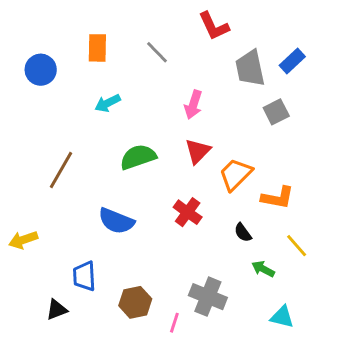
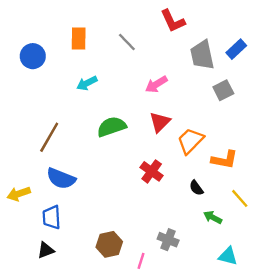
pink arrow: (193, 105) -> (156, 84), turned 40
blue semicircle: (116, 221) -> (61, 178), moved
blue trapezoid: (84, 276) -> (52, 217), moved
gray cross: (208, 297) -> (168, 240), size x0.7

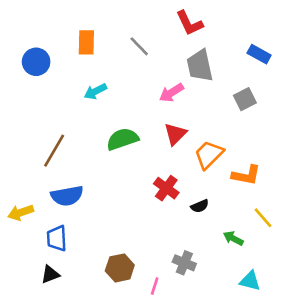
blue rectangle: (236, 49) -> (259, 54), turned 72
gray trapezoid: (202, 55) -> (200, 66), moved
blue semicircle: (61, 178) -> (67, 196), turned -32
black semicircle: (196, 188) -> (200, 206), moved, turned -77

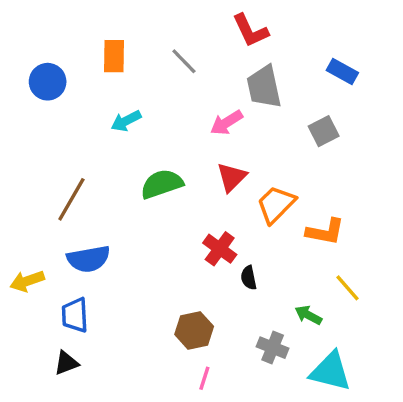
black semicircle: (200, 206) -> (249, 278), moved, turned 102
gray cross: (184, 263) -> (273, 348), moved
brown hexagon: (120, 268) -> (194, 330), moved
cyan triangle: (250, 281) -> (330, 371), size x1.5

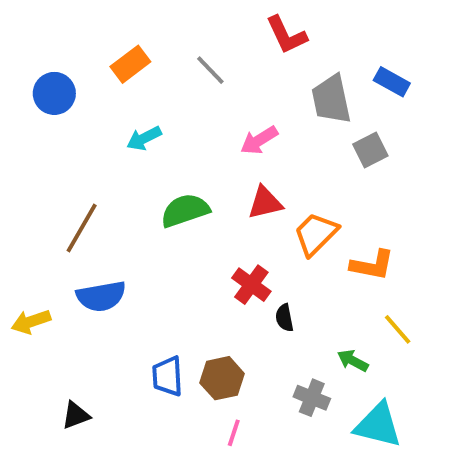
orange rectangle: (114, 56) -> (130, 64), turned 52
gray trapezoid: (264, 87) -> (331, 99), moved
red triangle: (232, 177) -> (265, 203), turned 32
blue trapezoid: (75, 315) -> (167, 376), moved

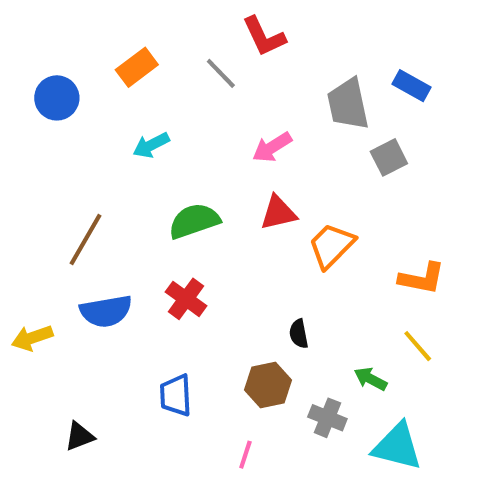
red L-shape: (286, 35) -> (264, 36), moved
orange L-shape: (372, 265) -> (422, 278), moved
red cross: (251, 285) -> (186, 299), moved
brown hexagon: (222, 378) -> (268, 385), moved

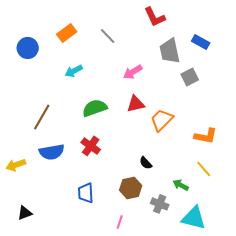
red L-shape: (264, 36) -> (155, 17), moved
black semicircle: (299, 334) -> (146, 163), turned -32
black triangle: (79, 436) -> (25, 213), moved

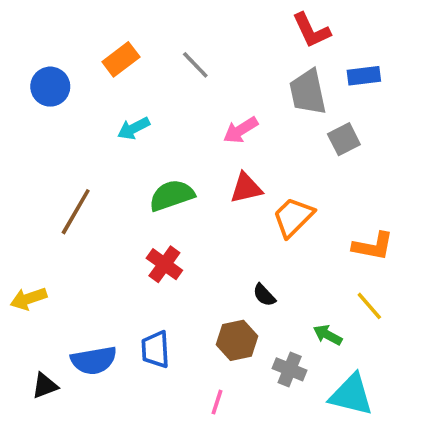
red L-shape: (155, 17) -> (311, 30), moved
blue rectangle: (201, 42) -> (364, 76), turned -36
blue semicircle: (52, 152) -> (94, 360), moved

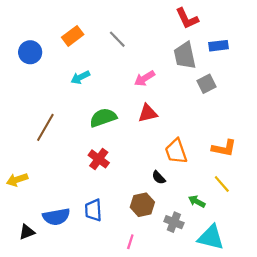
orange trapezoid: (293, 217) -> (176, 151), moved, turned -64

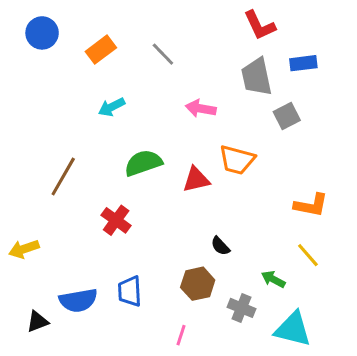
blue circle: (30, 52) -> (42, 33), moved
pink arrow: (144, 78) -> (201, 108), turned 42
red triangle: (148, 113) -> (196, 179), moved
orange trapezoid: (176, 151) -> (237, 160), moved, turned -56
red cross: (99, 159) -> (116, 220), moved

